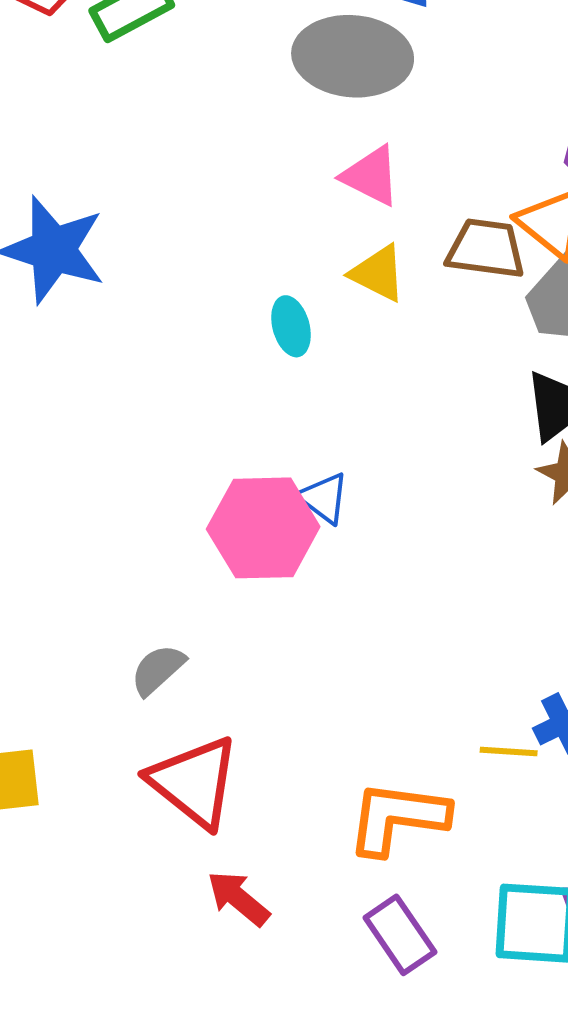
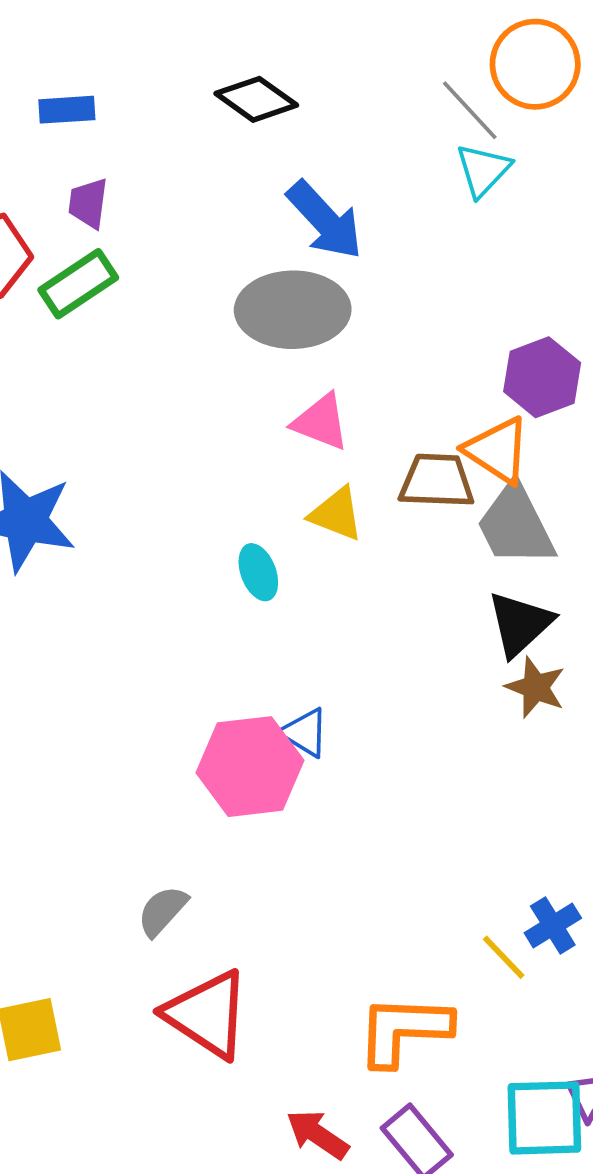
yellow line: (509, 752) -> (504, 957), turned 48
red arrow: (238, 898) -> (317, 1135), moved

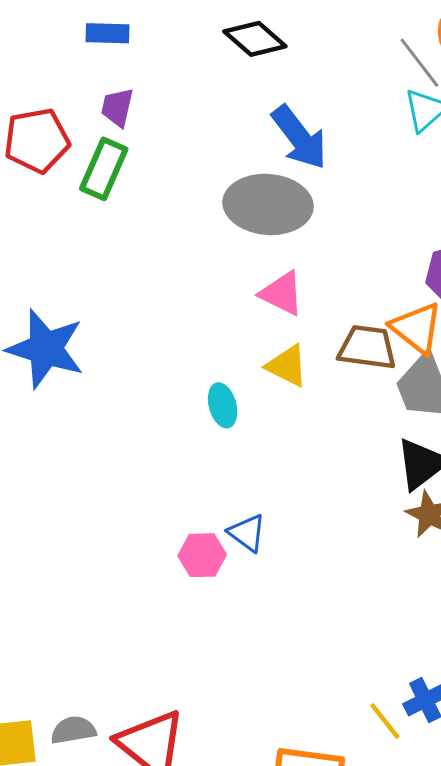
green rectangle: (78, 284) -> (104, 169), turned -38
pink hexagon: (250, 767) -> (202, 555), size x0.6
gray semicircle: (162, 911) -> (73, 730), moved, turned 33

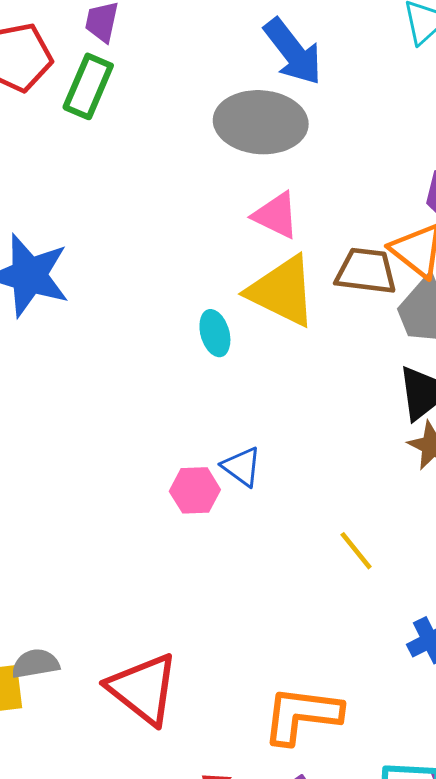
yellow triangle: (287, 366) -> (282, 291), size x1.6
yellow line: (385, 721) -> (356, 551), moved
gray semicircle: (73, 730) -> (35, 664), moved

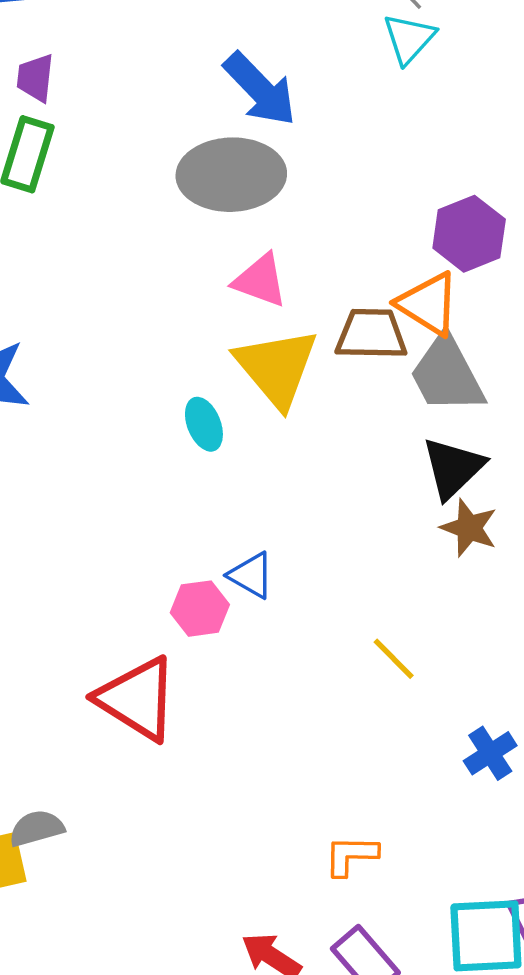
yellow triangle: (282, 291) -> (277, 367), turned 30
red triangle: (143, 689) -> (137, 699), moved
orange L-shape: (302, 715) -> (351, 855), size x0.6

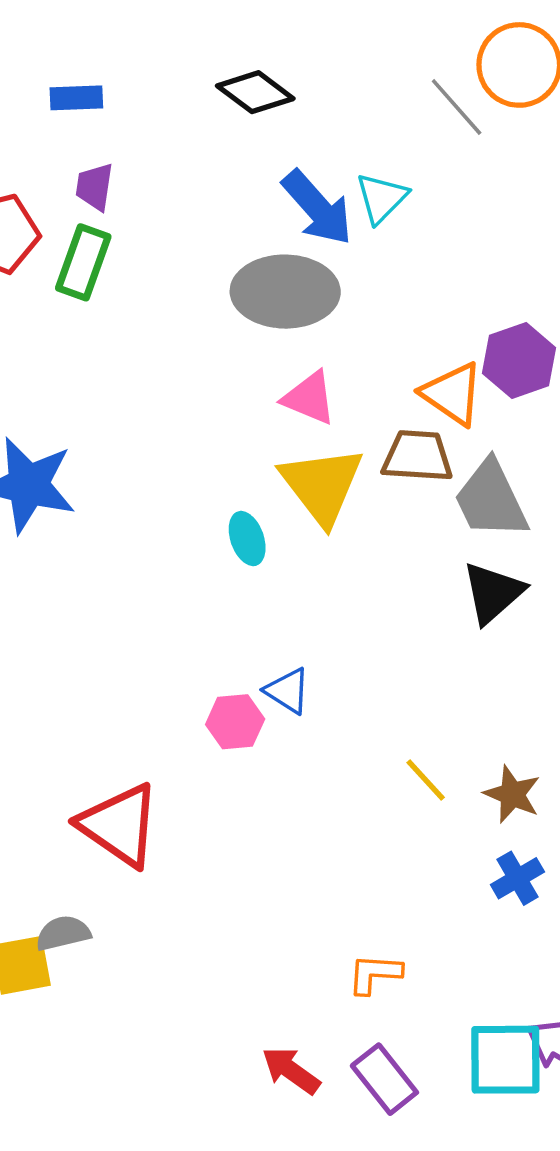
cyan triangle: (409, 39) -> (382, 198), moved
orange triangle: (428, 304) -> (452, 394), moved
brown star: (469, 528) -> (512, 794), moved
red triangle: (137, 699) -> (119, 825), moved

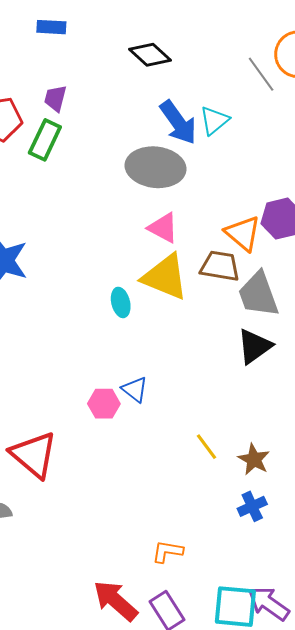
blue rectangle: (76, 98) -> (51, 27), moved
yellow triangle: (322, 485) -> (165, 277), turned -36
red arrow: (291, 1070) -> (116, 601), size x1.4

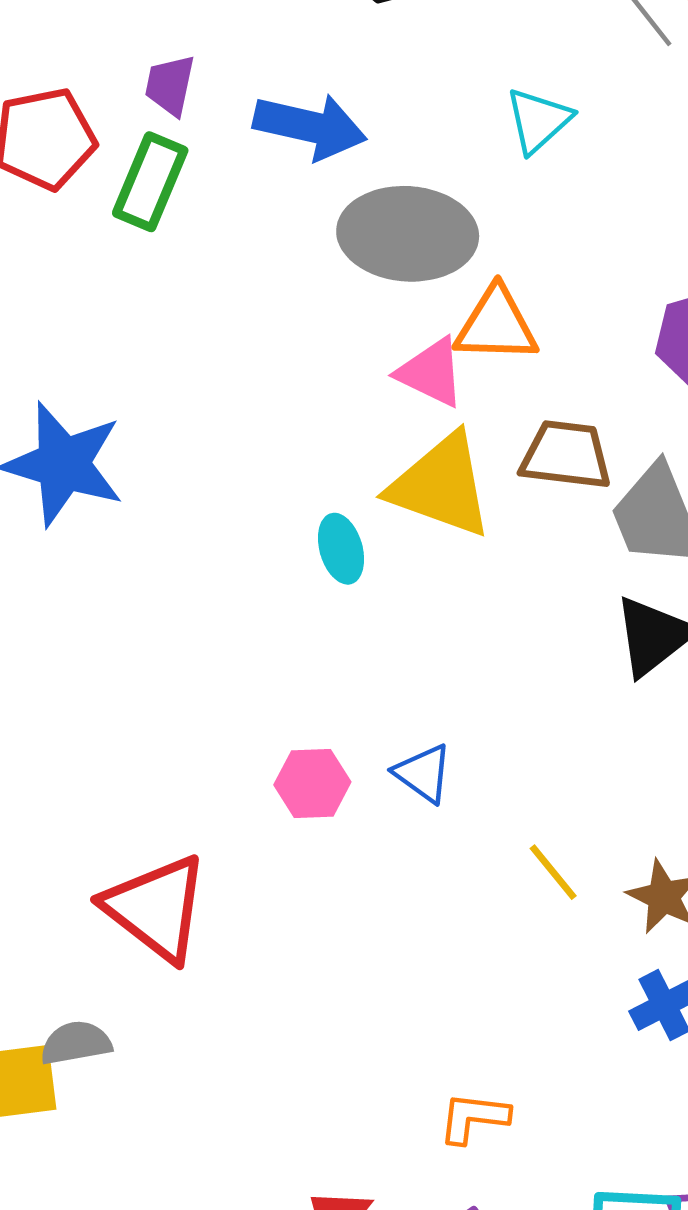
blue arrow: (178, 122) -> (310, 126), moved, turned -39
orange triangle: (243, 233) -> (496, 325), moved, turned -36
blue triangle: (135, 389) -> (423, 773), moved

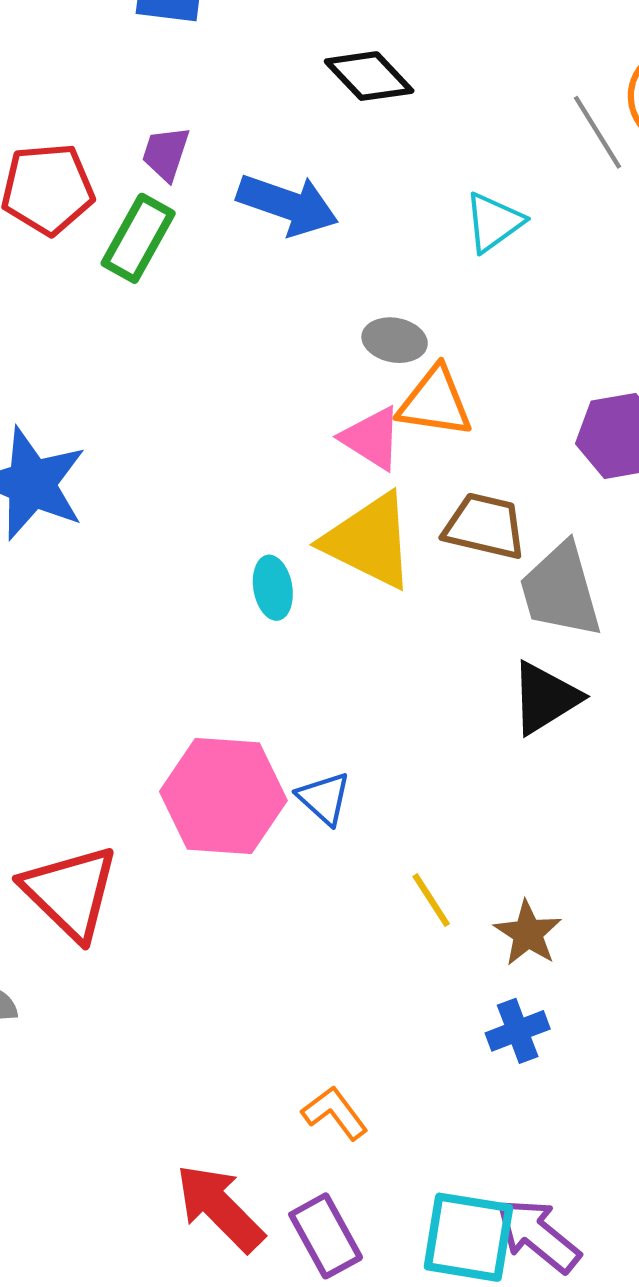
gray ellipse: (408, 234) -> (395, 340), moved, size x0.5
pink hexagon: (312, 783) -> (223, 796), size x1.8
orange L-shape: (474, 1118) -> (335, 1113), turned 40

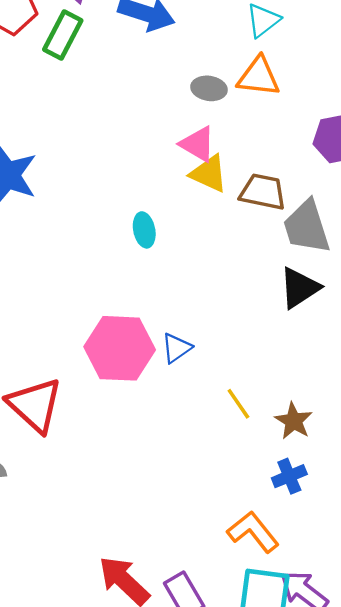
orange triangle: (435, 402) -> (259, 77), moved
yellow triangle: (369, 541) -> (209, 174), moved, size x0.7
blue triangle: (324, 798) -> (176, 348), turned 44
orange L-shape: (335, 1113) -> (253, 532), moved, size x1.4

